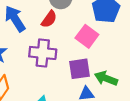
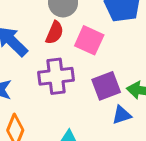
pink square: (87, 36) -> (89, 40), moved

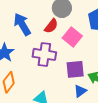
blue triangle: (122, 115) -> (80, 91), turned -32

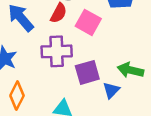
purple square: (75, 69) -> (87, 72), moved

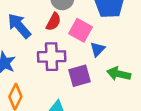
blue triangle: (111, 90) -> (98, 49), moved

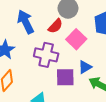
blue triangle: (98, 49) -> (85, 67), moved

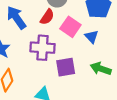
blue triangle: (85, 67) -> (92, 37), moved, turned -32

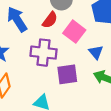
blue triangle: (92, 37) -> (96, 52), moved

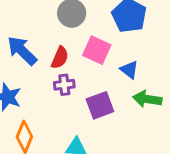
red semicircle: (50, 20) -> (60, 58), moved
purple cross: (43, 53) -> (64, 85), size x0.6

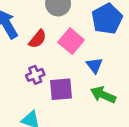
purple cross: (64, 85) -> (35, 75), moved, turned -30

